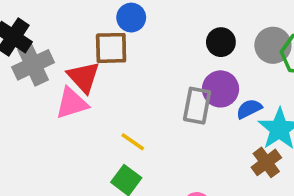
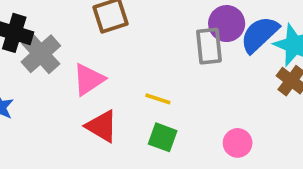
red triangle: (84, 77) -> (102, 126), moved
blue semicircle: (249, 109) -> (260, 34), size x1.6

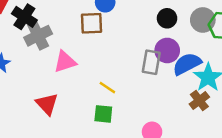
red triangle: (102, 126) -> (47, 104), moved
green square: (163, 137) -> (103, 114), turned -30

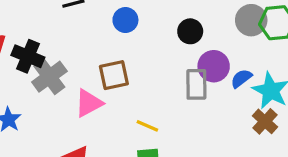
black circle: (167, 18) -> (190, 31), moved
brown square: (92, 23) -> (114, 75), moved
blue semicircle: (187, 64) -> (241, 78), size x0.6

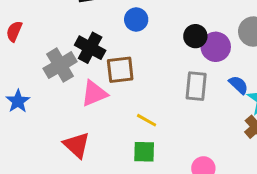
black cross: (28, 56) -> (90, 48), moved
purple circle: (214, 66) -> (216, 47), moved
blue semicircle: (241, 78) -> (239, 85), turned 75

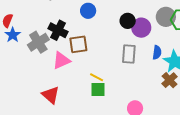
blue semicircle: (239, 85) -> (157, 52), turned 56
blue star: (18, 101) -> (13, 35), moved
green square: (144, 152) -> (98, 89), moved

